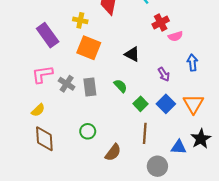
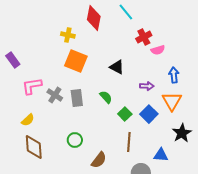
purple rectangle: (48, 35) -> (13, 60), moved, size x0.7
purple arrow: (164, 74) -> (147, 86), turned -56
orange triangle: (193, 104) -> (172, 101), moved
black star: (201, 139) -> (182, 133), moved

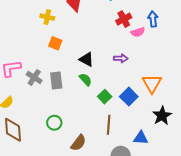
orange square: (76, 61) -> (55, 43), size x0.6
black triangle: (117, 67) -> (86, 59), moved
blue arrow: (174, 75) -> (153, 19), moved
purple arrow: (147, 86) -> (121, 58), moved

